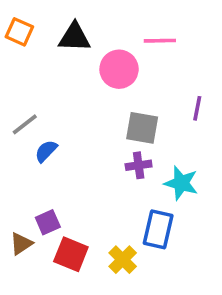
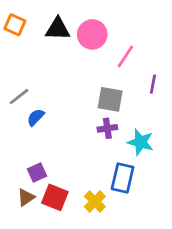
pink line: (160, 41) -> (125, 57), moved, turned -55
pink circle: (119, 69) -> (92, 34), moved
brown triangle: (21, 244) -> (26, 197), moved

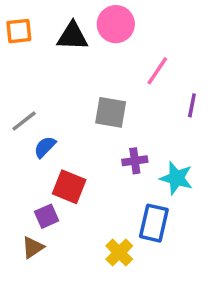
orange square: (15, 25) -> (19, 31), turned -30
pink circle: (92, 34) -> (116, 24), moved
gray square: (110, 99) -> (111, 112), moved
red square: (55, 197) -> (69, 187), moved

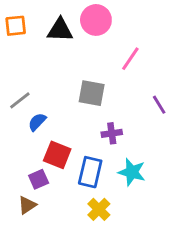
purple line: (192, 105) -> (159, 105), moved, turned -42
cyan star: (176, 178) -> (132, 172), moved
blue rectangle: (154, 223) -> (90, 172), moved

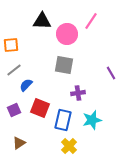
pink circle: (96, 20) -> (67, 34), moved
orange square: (16, 26) -> (11, 45), moved
pink line: (130, 59) -> (91, 21), moved
cyan star: (132, 172) -> (92, 120), turned -30
purple square: (39, 179) -> (14, 110), moved

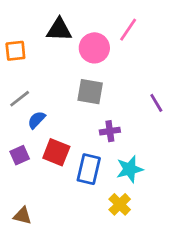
orange square: (11, 45) -> (15, 51), moved
brown triangle: (19, 143) -> (22, 216), moved, turned 48
yellow cross: (69, 146) -> (120, 204), moved

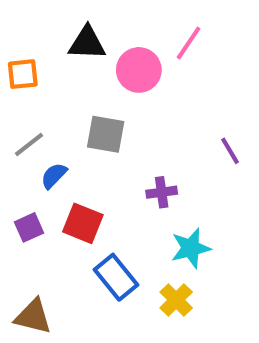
gray square: (90, 92) -> (106, 134), moved
blue rectangle: (89, 169) -> (116, 277), moved, turned -52
brown triangle: (22, 216) -> (33, 317), size x1.4

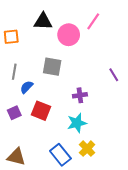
gray line: (29, 145) -> (14, 72), turned -42
cyan star: (191, 248) -> (77, 123), moved
blue rectangle: (116, 277) -> (60, 155), moved

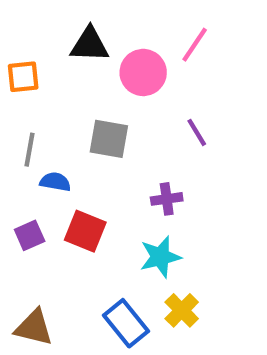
purple line: (114, 75) -> (197, 132), moved
blue semicircle: (27, 87) -> (55, 182), turned 56

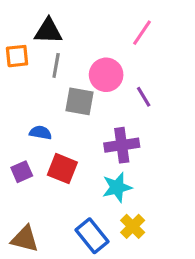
black triangle: (90, 45) -> (48, 31), moved
pink circle: (143, 72) -> (106, 75), moved
gray line: (30, 150) -> (56, 65), moved
purple cross: (167, 199) -> (122, 145), size x1.5

